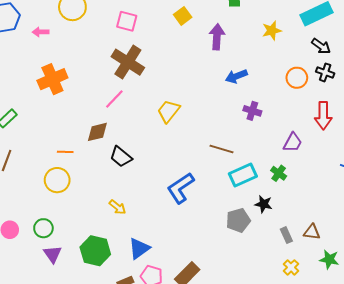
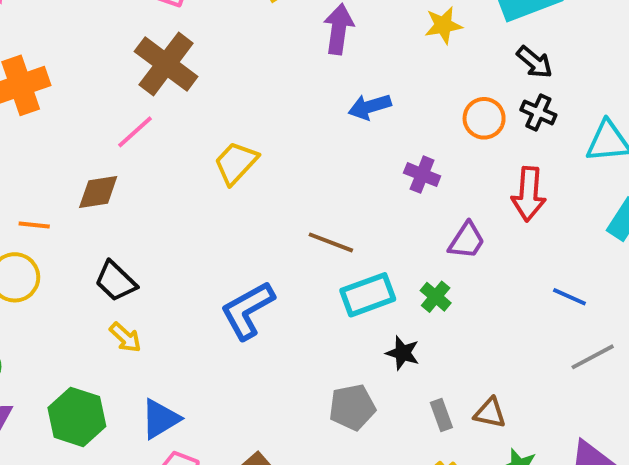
purple cross: (252, 111) -> (422, 175), moved
black trapezoid: (121, 157) -> (116, 281), moved
gray pentagon: (238, 220) -> (352, 407), moved

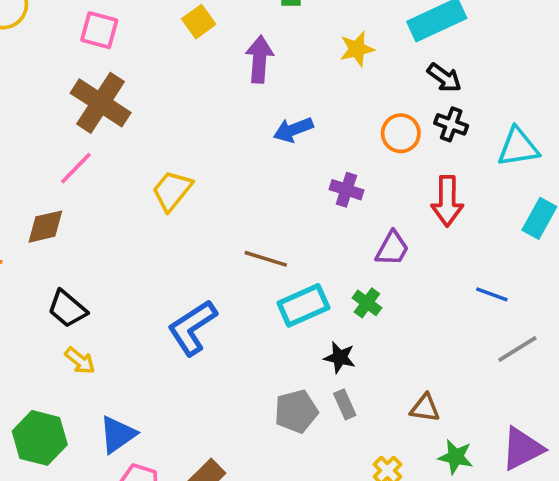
gray rectangle: (441, 415) -> (345, 404), moved

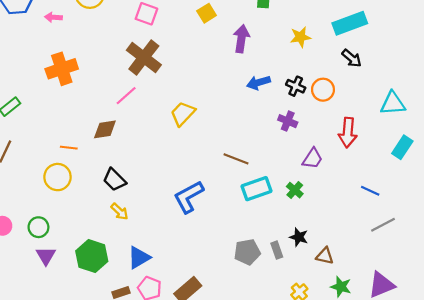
black cross: (451, 124) -> (296, 86), moved
black star: (340, 357) -> (299, 237), moved

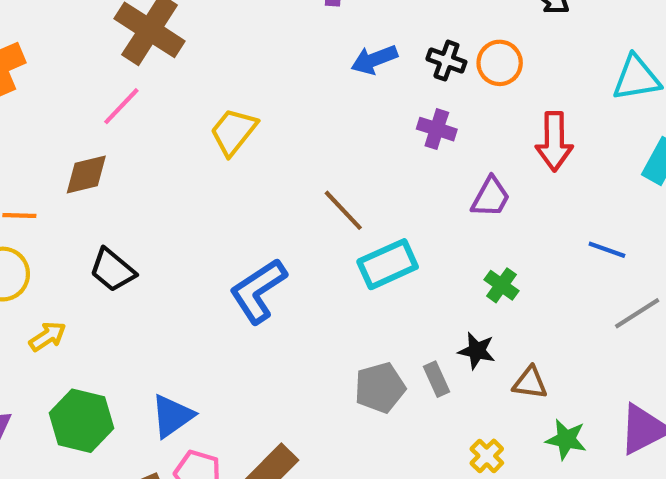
brown line: (236, 159) -> (343, 210), turned 30
green cross: (295, 190) -> (502, 285), moved
yellow arrow: (120, 211) -> (48, 336), moved, turned -72

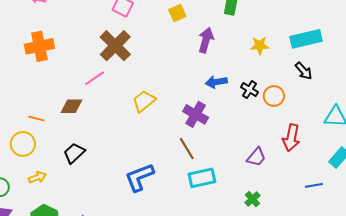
purple cross: (437, 129) -> (196, 114), moved, size x1.4
blue line: (607, 250) -> (314, 185), moved, turned -42
black trapezoid: (112, 270) -> (74, 153), turned 85

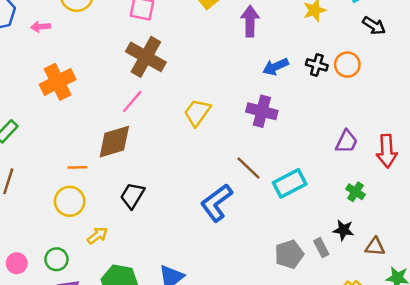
brown diamond: (72, 106) -> (114, 142), size x1.4
red arrow: (291, 138) -> (387, 151), moved
brown line: (187, 149) -> (249, 168), moved

